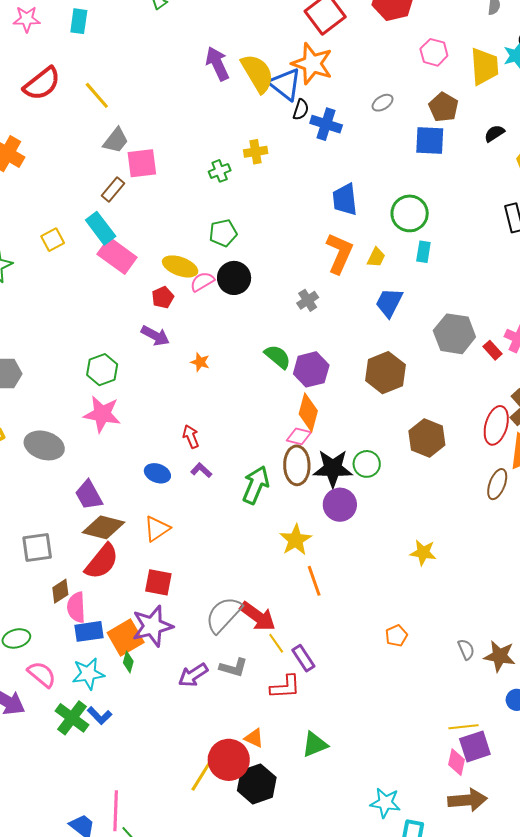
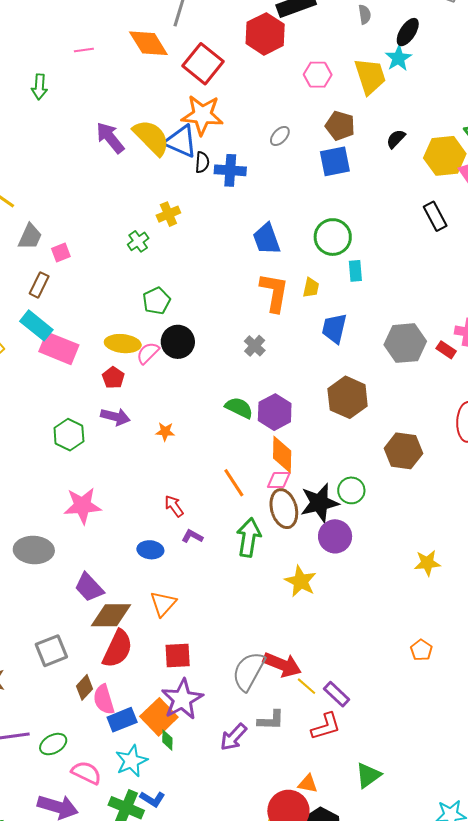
pink square: (142, 163) -> (61, 253), size x0.6
green hexagon: (102, 370) -> (69, 435), moved
orange line: (314, 581) -> (234, 483), moved

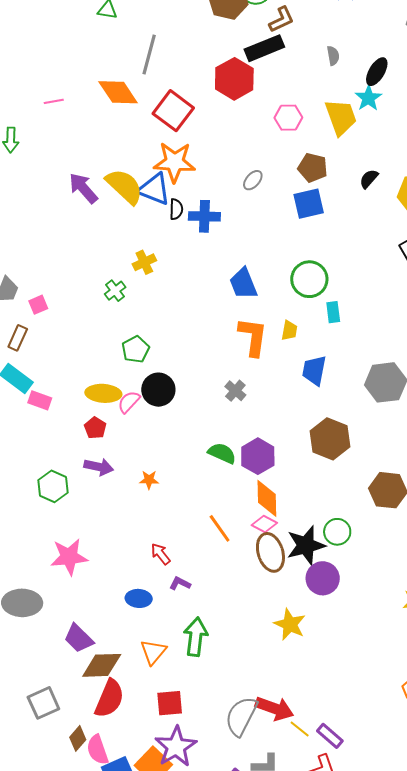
pink rectangle: (59, 348) -> (40, 400), size x0.6
pink diamond: (279, 480) -> (264, 524), turned 30
green arrow: (249, 537) -> (196, 637), moved

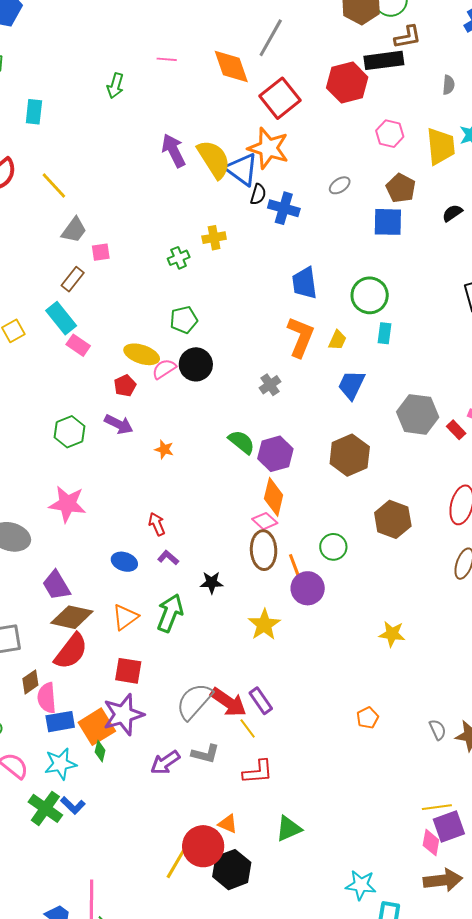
orange line: (220, 528) -> (296, 569), moved
black star: (306, 545) -> (212, 583), moved, size x0.6
purple rectangle: (330, 736) -> (261, 701), moved

